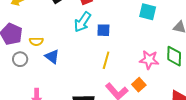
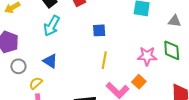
cyan arrow: (83, 22) -> (52, 26), moved
yellow semicircle: (36, 41) -> (36, 83), moved, turned 144

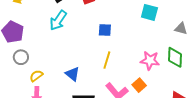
blue triangle: (50, 61) -> (72, 74), moved

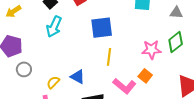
blue square: (105, 30) -> (102, 28), size x1.6
green diamond: (175, 57) -> (176, 42), turned 60
yellow semicircle: (36, 76) -> (53, 82), moved

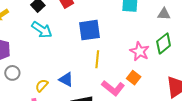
cyan arrow: (54, 27) -> (42, 30), turned -80
pink star: (151, 50) -> (140, 51), turned 30

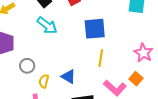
gray circle: (12, 73) -> (27, 66), moved
yellow semicircle: (42, 85) -> (44, 81), turned -32

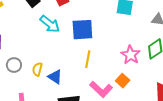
cyan arrow: (47, 26) -> (50, 24), moved
yellow semicircle: (44, 81) -> (37, 69), moved

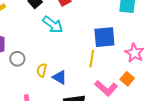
blue square: (82, 30) -> (104, 37), moved
gray circle: (14, 65) -> (17, 59), moved

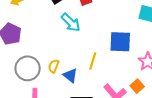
gray circle: (17, 59) -> (28, 68), moved, size x1.6
yellow line: (92, 59) -> (93, 61), moved

